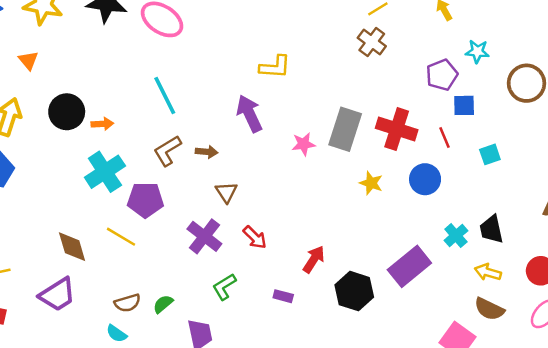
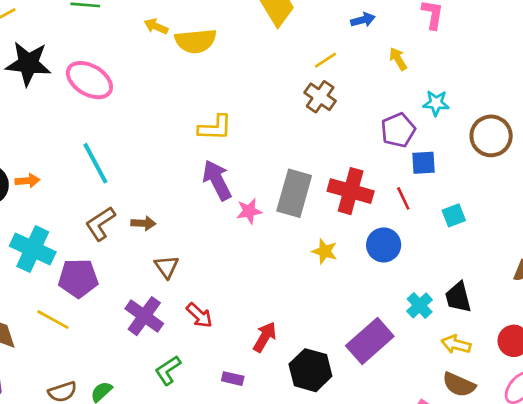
purple arrow: (249, 114) -> (217, 180), moved
orange arrow: (102, 124) -> (27, 181), moved
cyan cross: (105, 172) -> (33, 249), turned -30

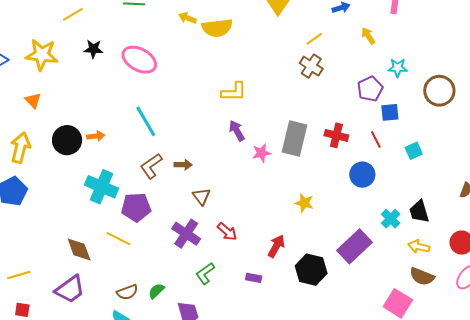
black star: (28, 64) -> (93, 49), size x0.6
purple arrow: (217, 180) -> (237, 131), size x0.7
red cross: (351, 191) -> (336, 135), size x0.7
yellow star: (325, 251) -> (304, 203), moved

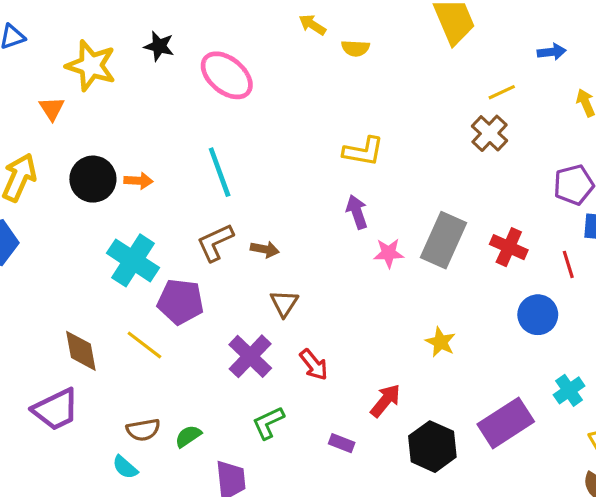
yellow semicircle: (217, 28) -> (355, 48), size x0.6
yellow star: (42, 55) -> (91, 66), moved

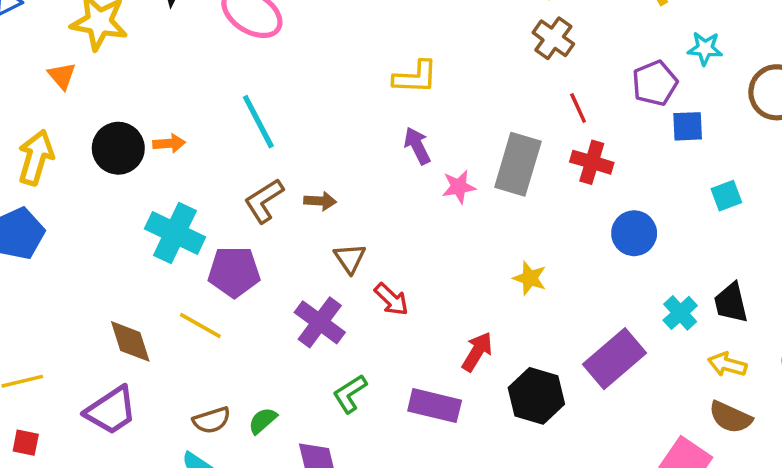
red line: (568, 264) -> (578, 108), moved
red arrow: (314, 365) -> (391, 299), moved
purple rectangle: (342, 443) -> (435, 406), size x1.8

